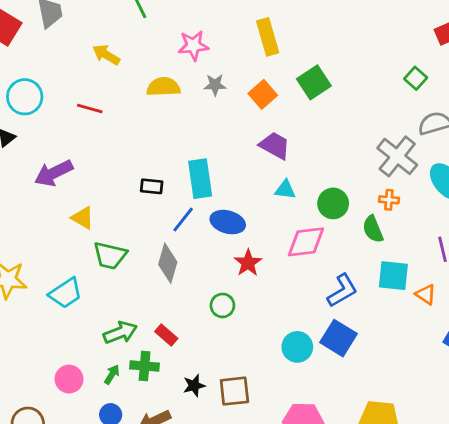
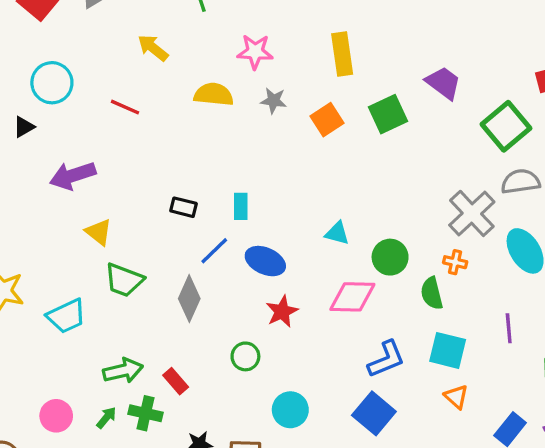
green square: (416, 78) -> (506, 126), size x1.8
purple trapezoid: (275, 146) -> (443, 83), moved
cyan rectangle: (200, 179) -> (241, 206), size x0.6
orange triangle: (426, 294) -> (456, 397), moved
cyan circle: (297, 347) -> (290, 410), moved

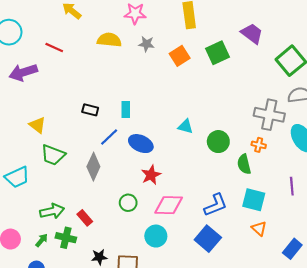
purple arrow: (73, 176) -> (23, 72), moved
gray cross: (472, 213) -> (269, 115), turned -36
pink diamond: (352, 297) -> (169, 205), moved

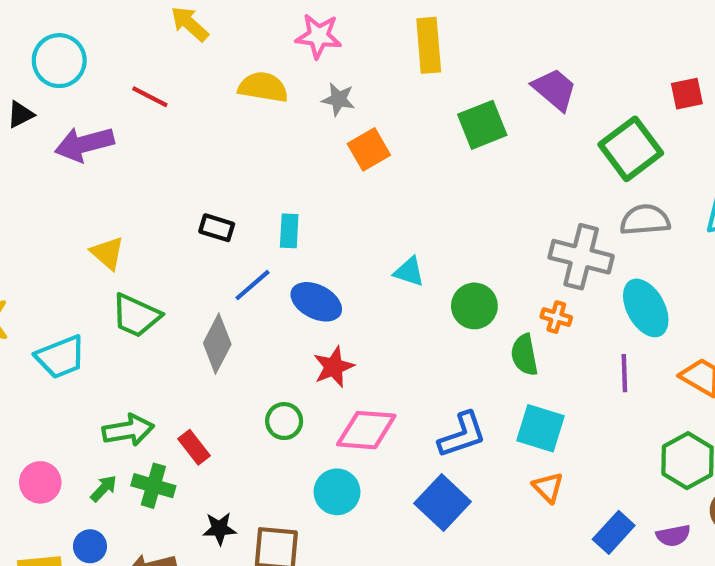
orange square: (180, 56) -> (369, 149), moved
purple line: (292, 186) -> (624, 373), moved

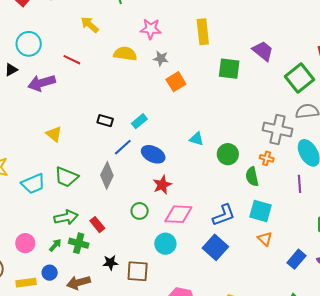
green square: (482, 125) -> (229, 69), turned 30
cyan rectangle: (289, 231) -> (139, 121), turned 49
green trapezoid: (136, 316) -> (66, 177), moved

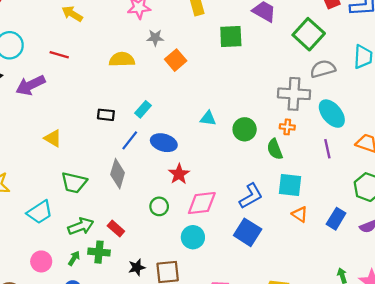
yellow semicircle: (125, 54) -> (122, 59), moved
cyan trapezoid: (33, 184) -> (40, 212), moved
blue rectangle: (297, 259) -> (336, 219), moved

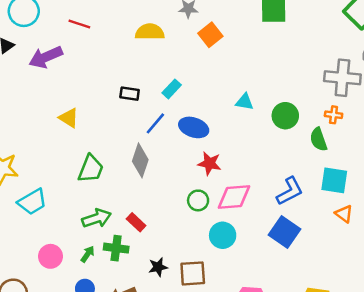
red star: (179, 174) -> (209, 163), turned -30
green trapezoid: (74, 183) -> (91, 169), turned -84
green circle: (159, 206) -> (198, 200), moved
cyan trapezoid: (40, 212) -> (32, 202), moved

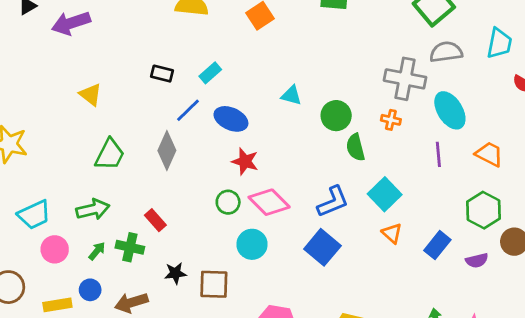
green semicircle: (319, 139) -> (355, 147), moved
cyan square: (334, 180) -> (385, 194), turned 32
pink diamond: (234, 197) -> (269, 202), turned 44
cyan trapezoid: (32, 202) -> (34, 215), moved
green arrow: (97, 218) -> (93, 209), moved

